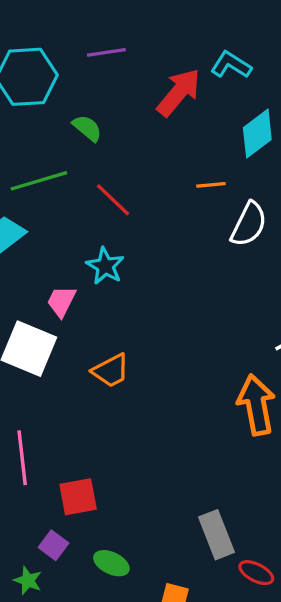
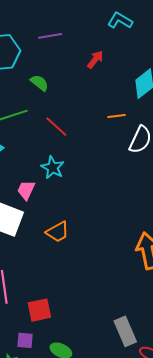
cyan L-shape: (231, 65) -> (120, 21), moved
red arrow: (179, 92) -> (95, 59), size x0.6
purple square: (54, 545) -> (25, 340), turned -30

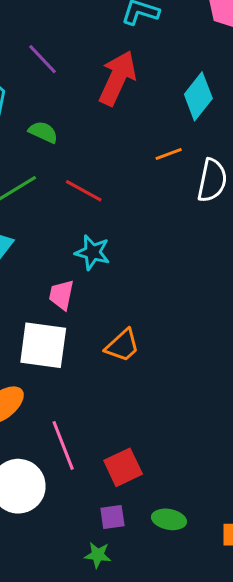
purple line: (50, 36) -> (43, 59), turned 70
red arrow: (95, 59) -> (117, 78), size x1.8

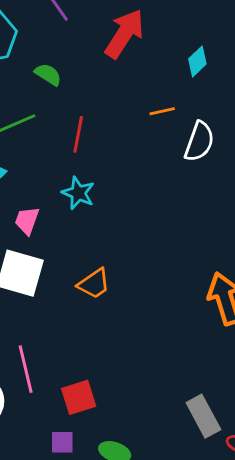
cyan diamond: (198, 96) -> (197, 61), size x0.7
red line: (84, 191) -> (78, 134), turned 64
pink trapezoid: (61, 295) -> (27, 221), moved

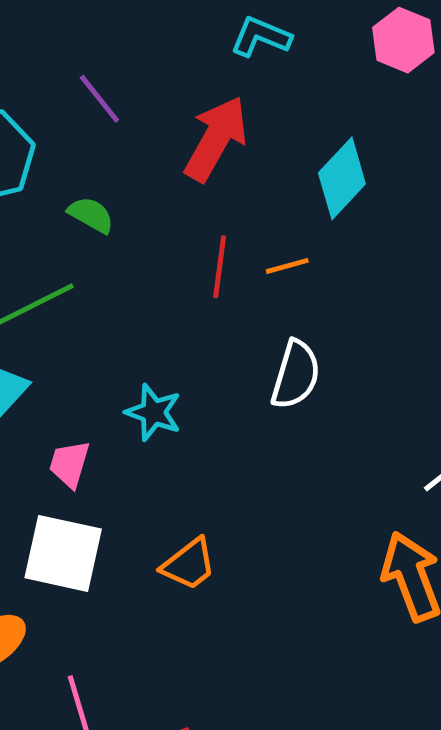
cyan diamond: (197, 61) -> (342, 178), size x1.5
red line: (78, 134) -> (220, 267), moved
white semicircle: (199, 142) -> (296, 375), moved

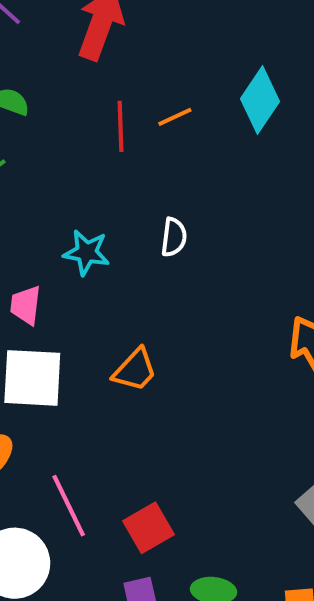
cyan diamond: (342, 178) -> (260, 100), moved
white semicircle: (296, 375) -> (174, 237), moved, size x0.7

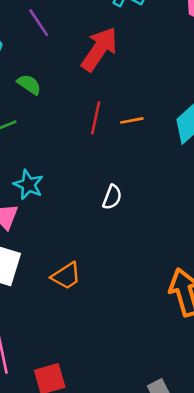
cyan star: (86, 252) -> (28, 185), moved

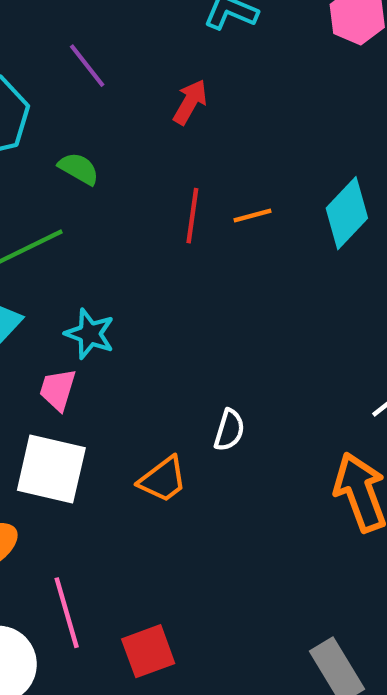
red arrow: (99, 49) -> (190, 102), size x0.6
white semicircle: (112, 197) -> (229, 430), moved

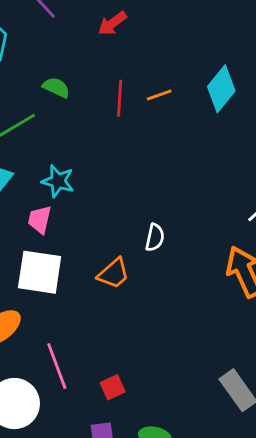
red arrow: (190, 102) -> (112, 23), turned -152
green semicircle: (79, 169) -> (56, 87), moved
red square: (148, 651) -> (113, 387), size x0.7

